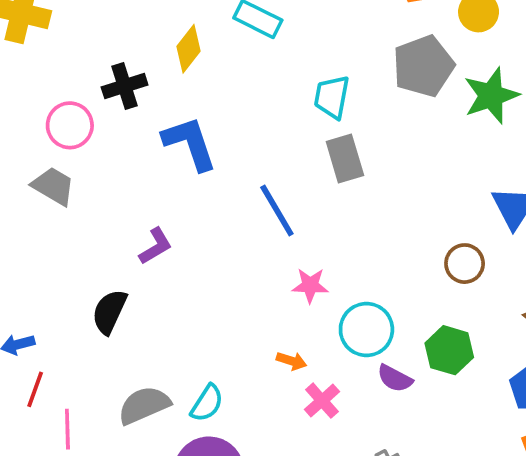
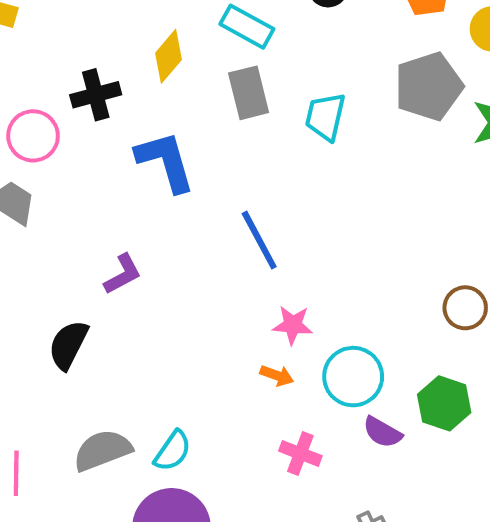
gray rectangle: (345, 158) -> (249, 93), moved
orange arrow: (292, 361) -> (277, 375), moved
pink cross: (322, 401) -> (300, 453), turned -30

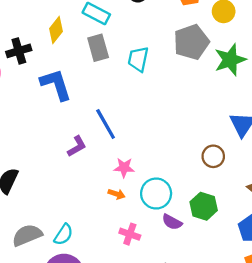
purple L-shape: (123, 274) -> (77, 146), moved

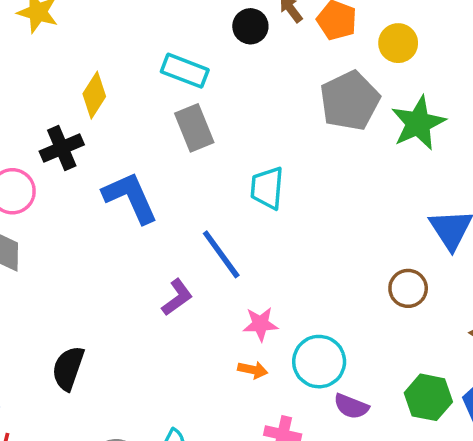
yellow diamond: (56, 30) -> (94, 95), moved
cyan trapezoid: (138, 59) -> (267, 188), moved
green hexagon: (204, 206) -> (428, 397), moved

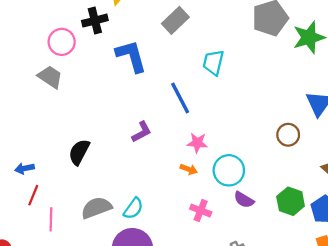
gray rectangle: (194, 128) -> (175, 20), turned 60
purple L-shape: (177, 297) -> (142, 132), moved

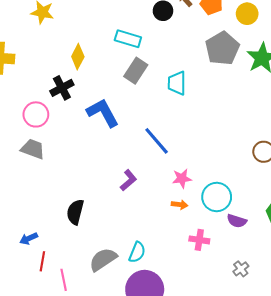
cyan trapezoid: (213, 63) -> (177, 83), moved

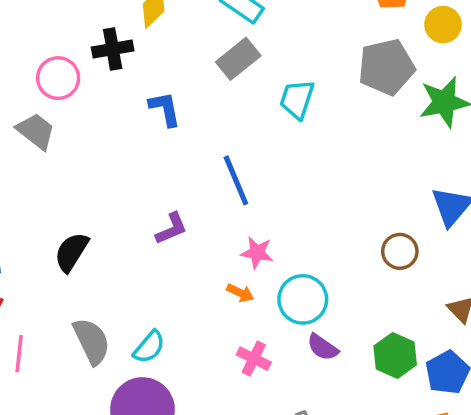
blue L-shape: (103, 113) -> (165, 109), size x0.7
gray semicircle: (103, 259) -> (92, 341), turned 80

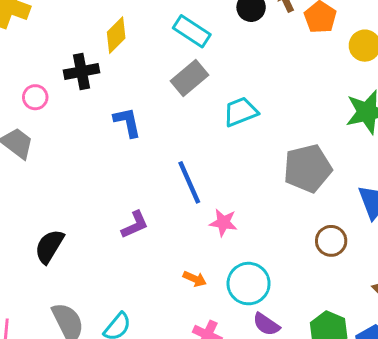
gray pentagon: (386, 67) -> (308, 168), moved
pink circle: (58, 78) -> (35, 97), size x0.7
cyan trapezoid: (297, 99) -> (241, 112), turned 51
pink star: (257, 253) -> (223, 223), moved

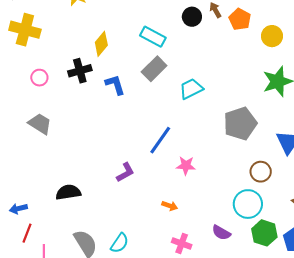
pink circle: (35, 97) -> (39, 78), moved
blue L-shape: (127, 122) -> (115, 85), moved
blue line: (189, 182) -> (160, 140), turned 64
black semicircle: (49, 246) -> (68, 192), turned 55
cyan circle: (249, 284) -> (248, 204), moved

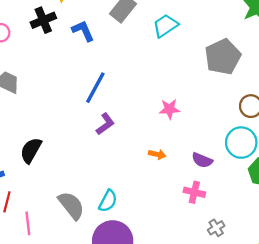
blue line: (160, 140) -> (95, 88), moved
black semicircle: (68, 192) -> (31, 150), moved, turned -45
purple semicircle: (221, 233) -> (202, 160), moved
pink cross: (182, 243) -> (194, 192), moved

